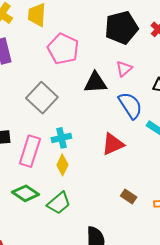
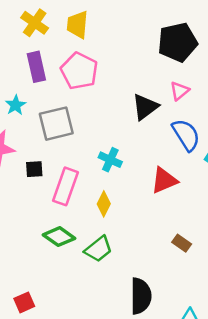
pink pentagon: (63, 49) -> (79, 71), moved
black triangle: (95, 83) -> (145, 107), turned -35
gray square: (42, 98) -> (56, 124), moved, turned 32
cyan cross: (61, 138) -> (110, 160), moved, turned 36

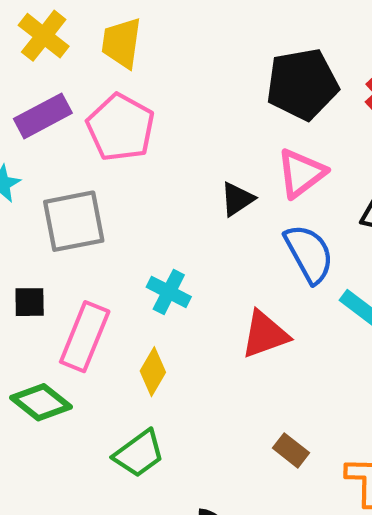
purple rectangle: (36, 67) -> (43, 116), turned 72
pink triangle: (179, 91) -> (301, 173), size x1.4
black triangle: (145, 107) -> (237, 199), size x0.7
green diamond: (59, 237) -> (41, 402), moved

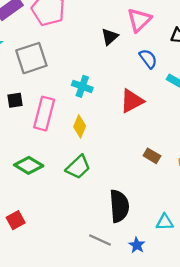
blue semicircle: (309, 254) -> (148, 59), size x0.7
green diamond: (41, 402) -> (29, 165), moved

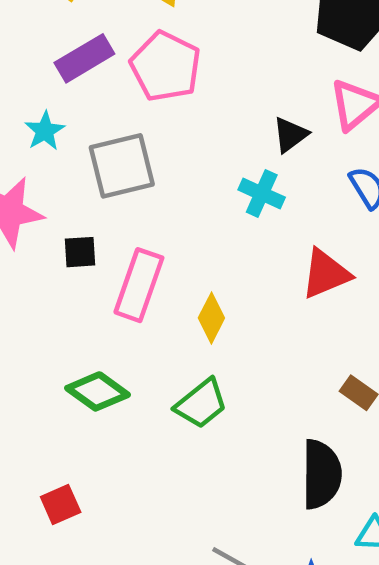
cyan cross: (82, 86) -> (262, 194), moved
black semicircle: (119, 206) -> (321, 474), moved

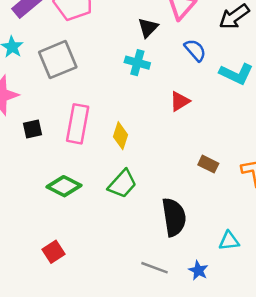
black square: (80, 252) -> (33, 129), moved
red triangle: (326, 274) -> (180, 101), size x0.7
black semicircle: (321, 474) -> (174, 217), moved

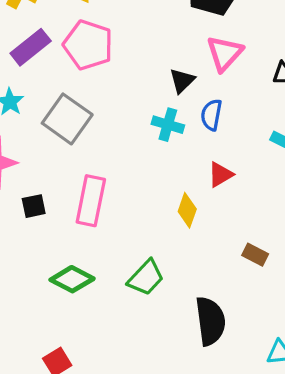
blue semicircle: (195, 50) -> (211, 115), moved, turned -130
gray square: (58, 60) -> (67, 119), turned -33
yellow diamond: (120, 136) -> (187, 210), moved

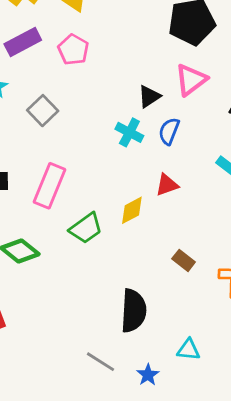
pink pentagon: (88, 45) -> (73, 50), size x0.7
gray square: (67, 119) -> (43, 111), size x0.7
yellow diamond: (187, 210) -> (132, 210), turned 32
green trapezoid: (146, 278) -> (86, 228), moved

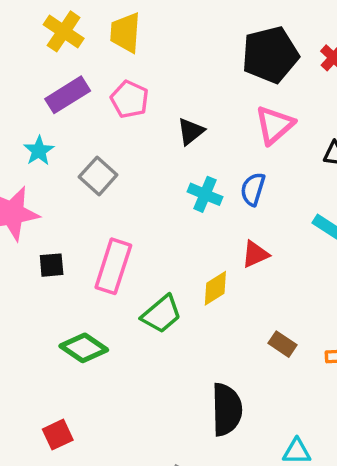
black triangle: (149, 96) -> (191, 131), moved

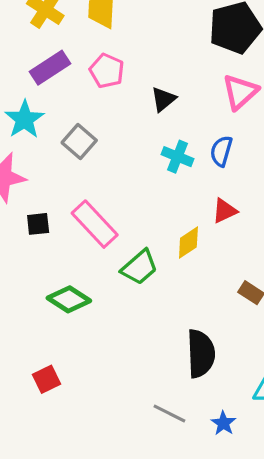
cyan star: (39, 151) -> (24, 119), size x1.4
pink rectangle: (113, 266) -> (95, 224), turned -60

